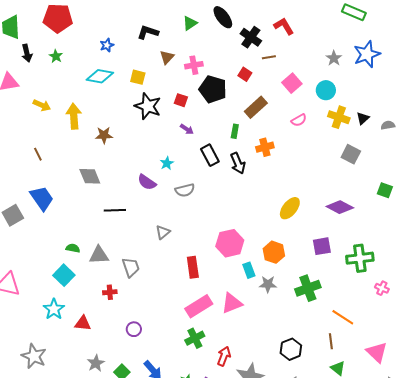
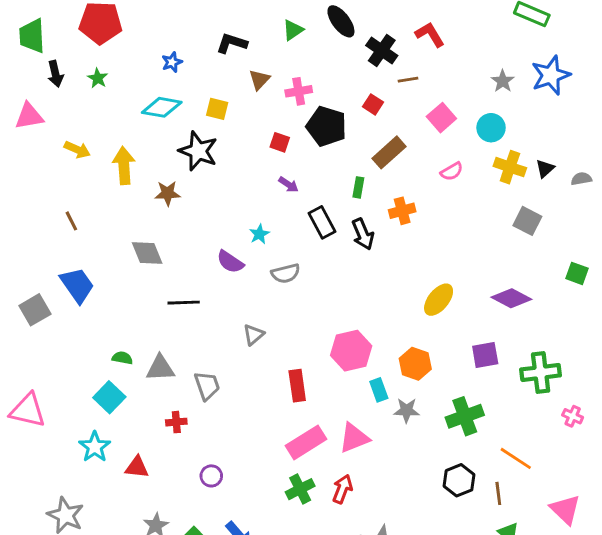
black star: (148, 106) -> (198, 151), moved
black hexagon: (291, 349) -> (459, 480), moved
red arrow: (224, 356) -> (342, 489), moved

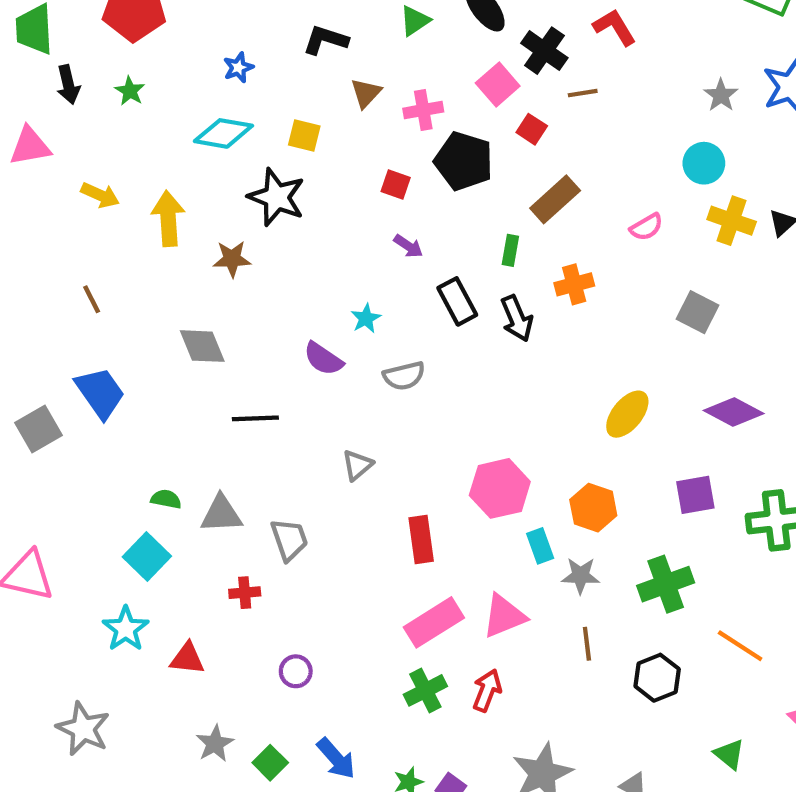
pink square: (441, 118) -> (498, 85), moved
gray square: (527, 221) -> (697, 312), moved
brown line: (498, 493) -> (587, 644), moved

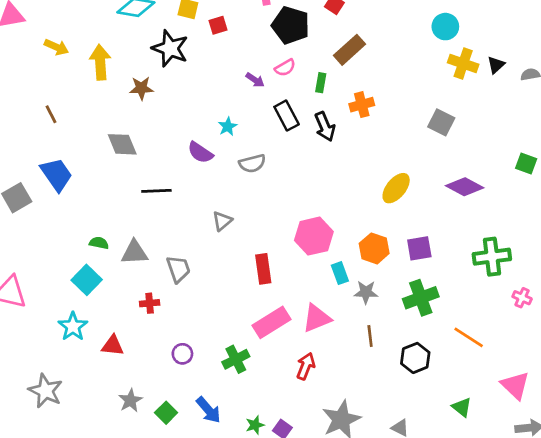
red square: (396, 184) -> (218, 25), moved, turned -36
pink semicircle: (646, 227) -> (285, 68), moved
purple square: (695, 495) -> (419, 248), moved
green cross: (425, 690) -> (236, 359), moved

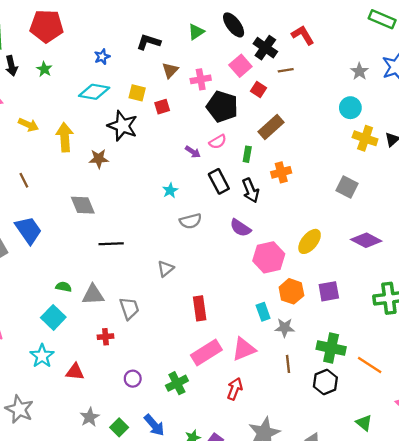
purple semicircle: (200, 153) -> (240, 228), moved
pink hexagon: (314, 236) -> (269, 257), moved
green cross: (421, 298) -> (331, 348), moved, turned 32

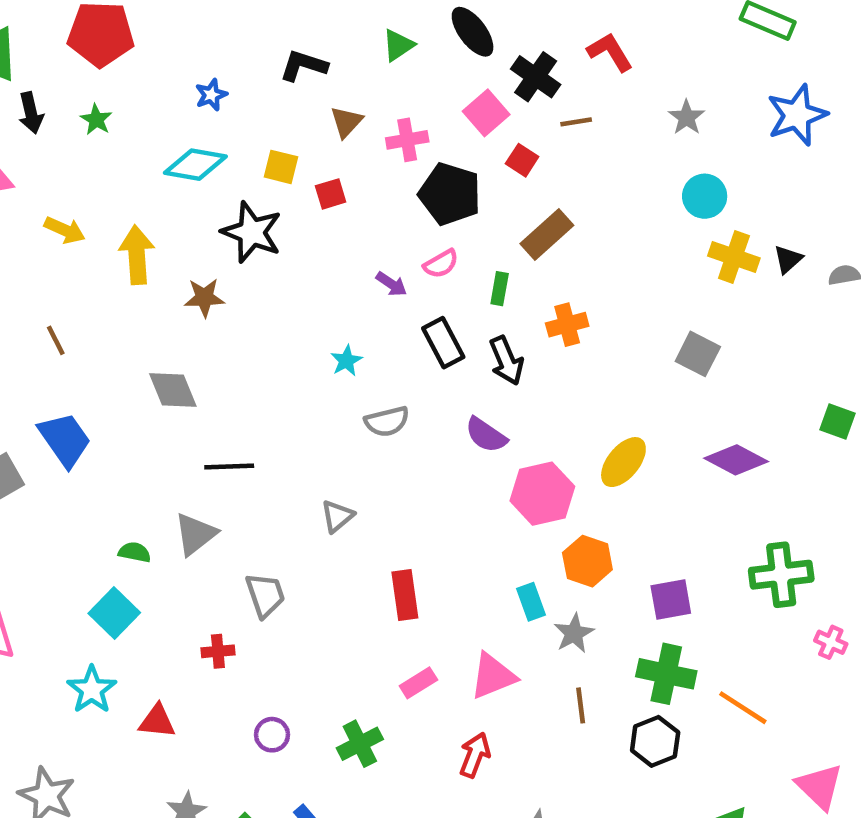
gray star: (359, 71) -> (687, 117), moved
purple square: (329, 291) -> (671, 599), moved
gray triangle: (93, 295) -> (195, 534), moved, turned -35
gray star: (285, 328) -> (574, 633), turned -30
pink rectangle: (206, 353) -> (418, 683), size x0.6

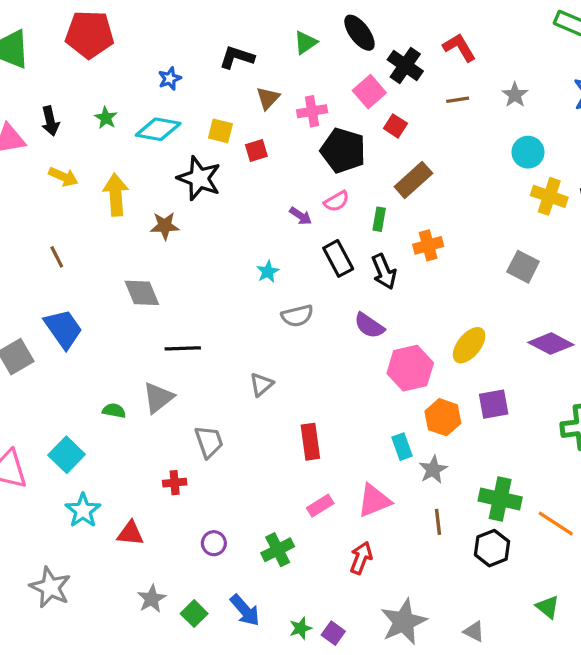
black arrow: (31, 113) -> (50, 121), moved
green star: (96, 120) -> (106, 118), moved
brown line: (576, 122) -> (458, 100), moved
purple square: (671, 599) -> (494, 404), moved
cyan square: (114, 613) -> (67, 455), moved

